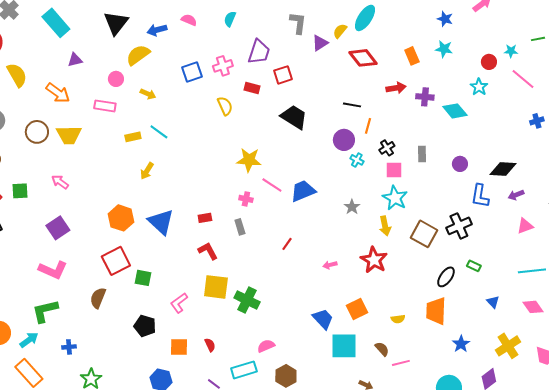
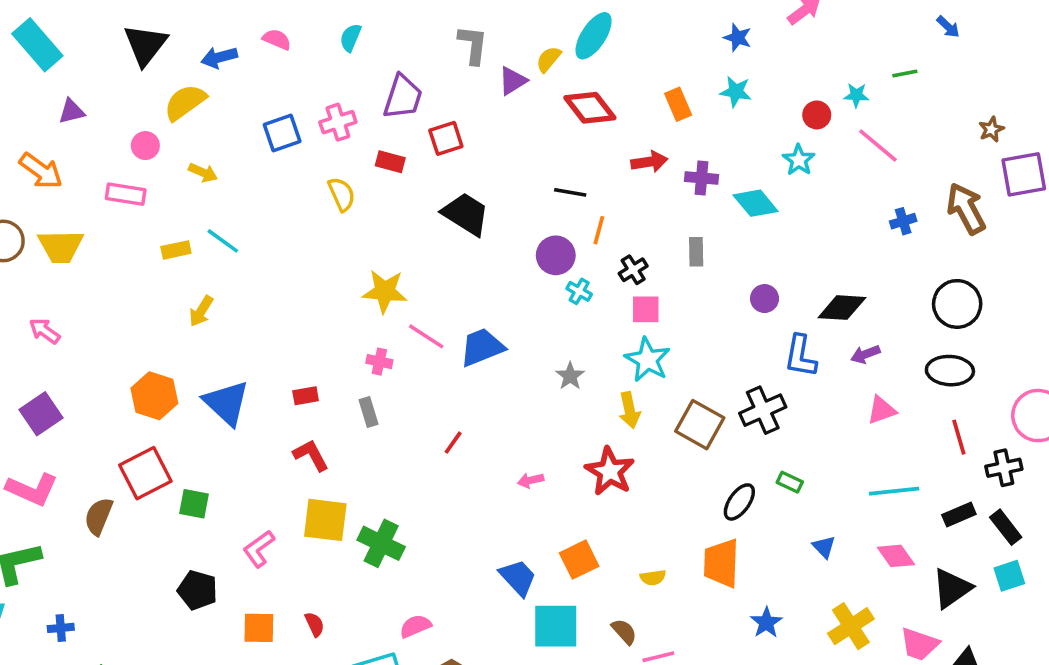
gray rectangle: (422, 154) -> (696, 252), moved
brown semicircle: (98, 298) -> (99, 516), moved

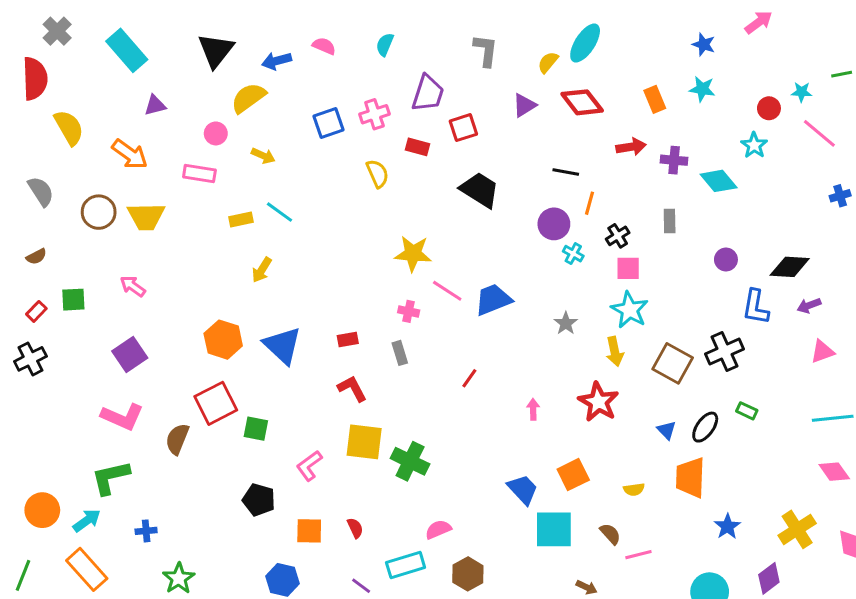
purple triangle: (513, 81) -> (524, 105), moved
pink arrow: (531, 480) -> (533, 409), turned 102
blue triangle: (824, 547) -> (667, 430), moved

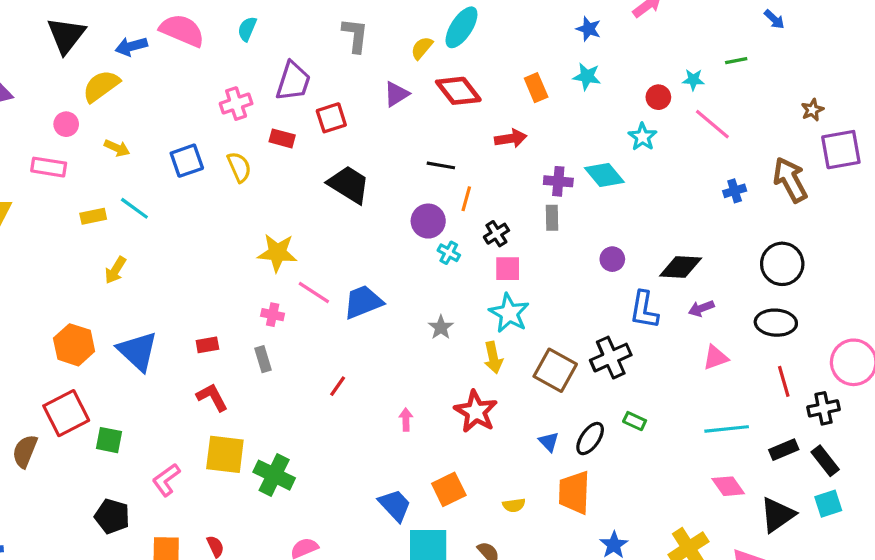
pink semicircle: (324, 46) -> (182, 30), size x1.8
blue square: (328, 123) -> (187, 161), moved
purple cross: (674, 160) -> (558, 181), moved

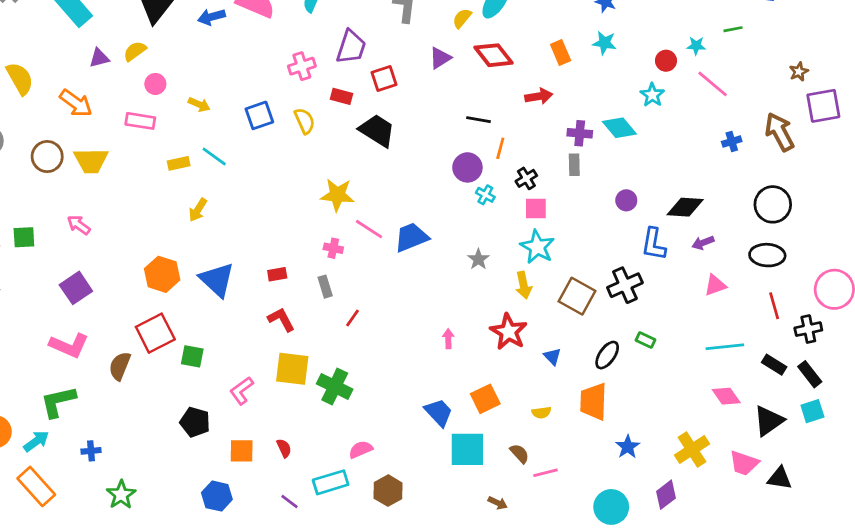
yellow semicircle: (101, 86) -> (135, 51), moved, size x0.7
black trapezoid: (349, 184) -> (377, 131), moved
red line: (338, 386) -> (352, 318), moved
blue triangle: (549, 442) -> (552, 356), moved
black rectangle: (784, 450) -> (774, 365), turned 55

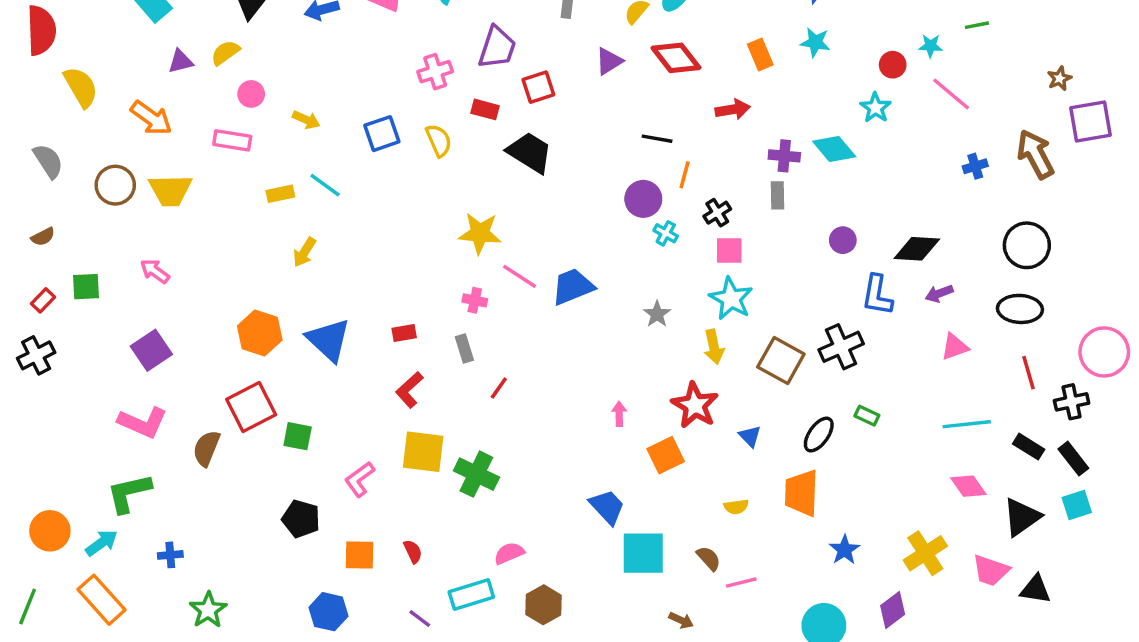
red L-shape: (281, 319) -> (409, 390), turned -104
orange square: (485, 399) -> (666, 455), moved

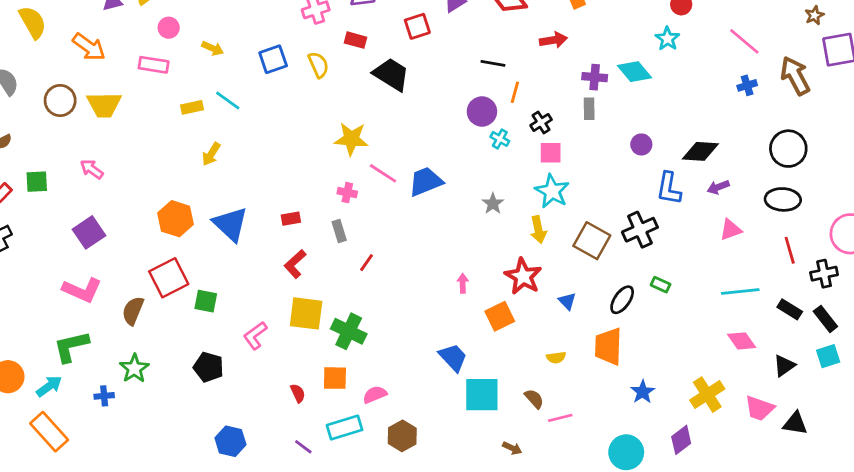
red square: (538, 87) -> (417, 26), moved
pink line: (951, 94) -> (744, 41), moved
black triangle: (1022, 517) -> (784, 366), size x0.7
orange square: (359, 555) -> (335, 378), moved
green star: (208, 610) -> (134, 368), moved

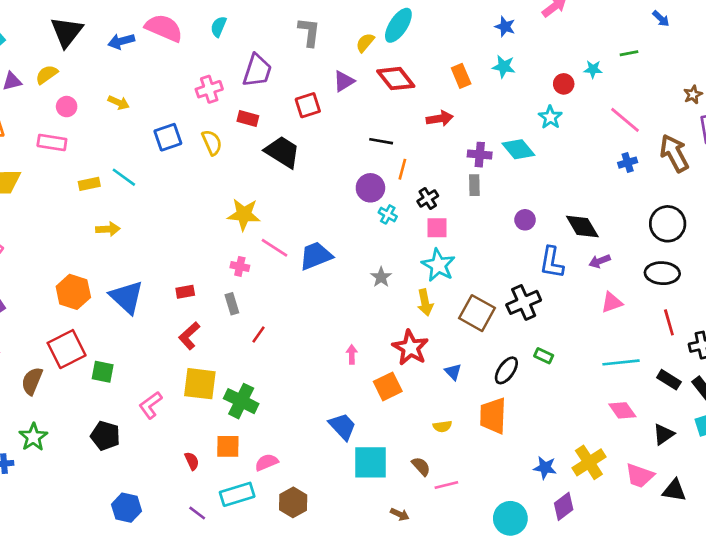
yellow arrow: (213, 48) -> (119, 103), moved
black diamond: (700, 151) -> (582, 226), turned 56
yellow arrow: (211, 154) -> (108, 229), turned -125
blue star: (643, 392) -> (545, 468), moved, turned -30

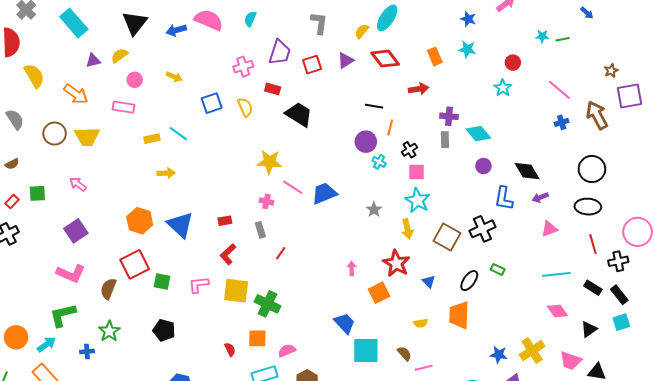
cyan star: (593, 69) -> (542, 36), moved
red square: (308, 105) -> (312, 65), moved
cyan diamond: (518, 149) -> (478, 134), moved
pink L-shape: (151, 405) -> (199, 285), moved, turned 30

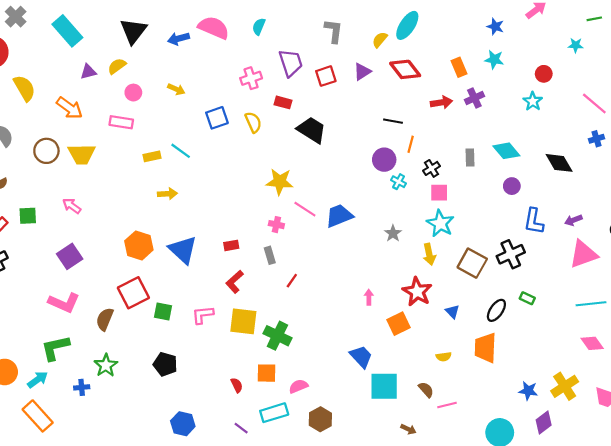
green line: (563, 39) -> (594, 19), moved
purple trapezoid: (280, 52) -> (291, 63), turned -36
purple cross: (449, 116) -> (474, 98), moved, turned -30
black diamond: (527, 171) -> (559, 163), moved
pink triangle: (549, 229) -> (583, 254), size x1.6

